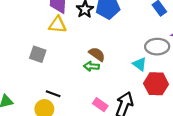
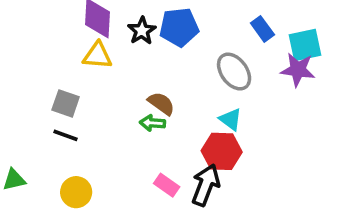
gray ellipse: (157, 47) -> (234, 72), moved, turned 55
red hexagon: (156, 84) -> (222, 151), moved
black line: (53, 94) -> (66, 135), moved

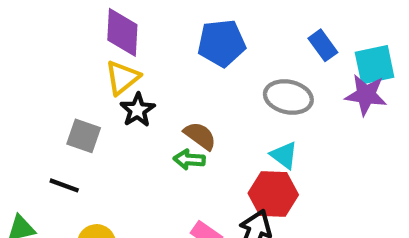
black star: (142, 31) -> (137, 110), moved
yellow triangle: (97, 56) -> (122, 78), turned -44
gray ellipse: (234, 72) -> (288, 97), turned -42
black line: (66, 135) -> (64, 185), moved

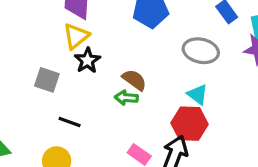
black line: (64, 185) -> (70, 122), moved

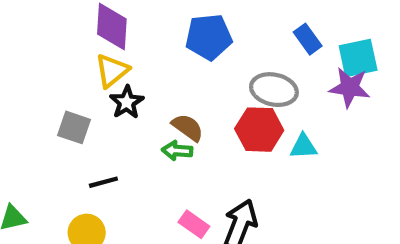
cyan triangle: (198, 94) -> (303, 146), moved, turned -40
black line: (70, 122) -> (103, 182), turned -35
red hexagon: (189, 124) -> (259, 130), moved

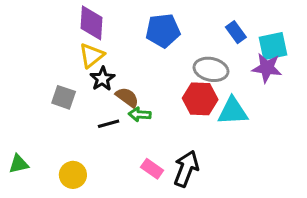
brown semicircle: (188, 127) -> (127, 97), moved
cyan triangle: (303, 146) -> (233, 111), size x1.5
black line: (103, 182) -> (109, 124), moved

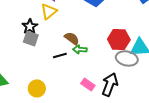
gray ellipse: (211, 69) -> (127, 58), moved
black star: (102, 79) -> (30, 26), moved

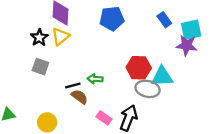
black star: (30, 26) -> (39, 38), moved
brown semicircle: (72, 38) -> (79, 97), moved

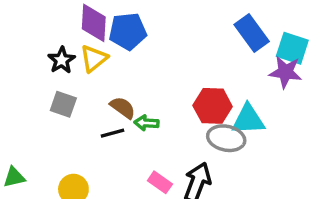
blue pentagon: (112, 19) -> (128, 31), moved
blue rectangle: (164, 20) -> (252, 33), size x1.5
cyan square: (191, 30) -> (292, 48), turned 30
brown semicircle: (79, 97) -> (123, 108), moved

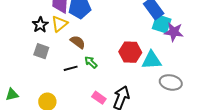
cyan square: (292, 48) -> (162, 24), moved
brown semicircle: (123, 108) -> (78, 42), moved
green arrow: (146, 123) -> (91, 62), turned 40
gray ellipse: (226, 138) -> (171, 82), moved

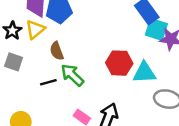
brown semicircle: (78, 42) -> (57, 51), turned -147
green arrow: (91, 62) -> (72, 75), size x1.5

